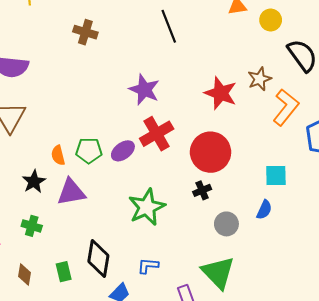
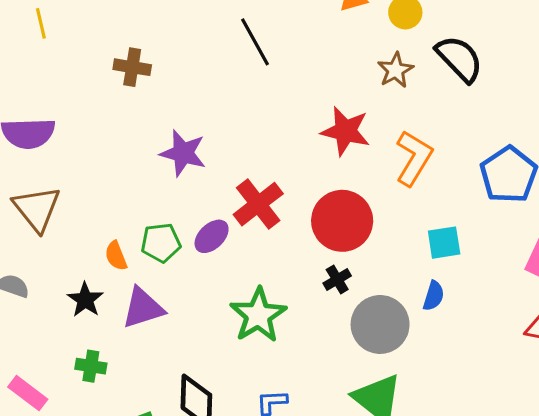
brown star: (259, 79) -> (395, 70), moved
purple star: (144, 90) -> (183, 153), moved
orange L-shape: (286, 107) -> (414, 158), moved
gray circle: (226, 224) -> (380, 324), size x1.6

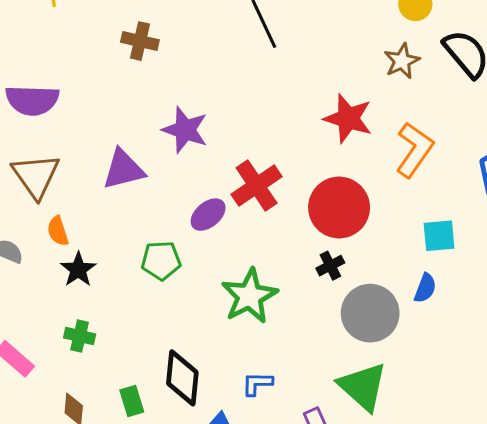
green pentagon: (161, 243) -> (161, 261), moved
orange semicircle: (116, 256) -> (58, 231), moved
purple triangle: (143, 308) -> (124, 169), moved

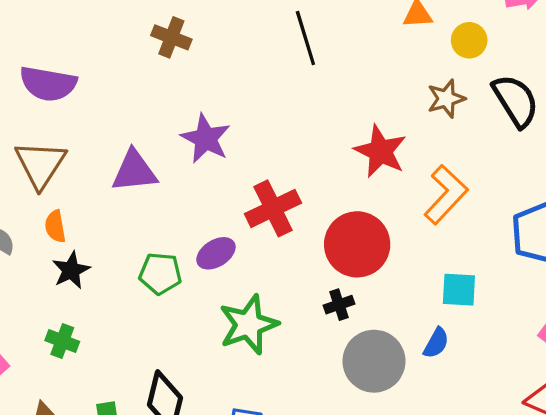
purple ellipse: (208, 215) -> (216, 253), moved

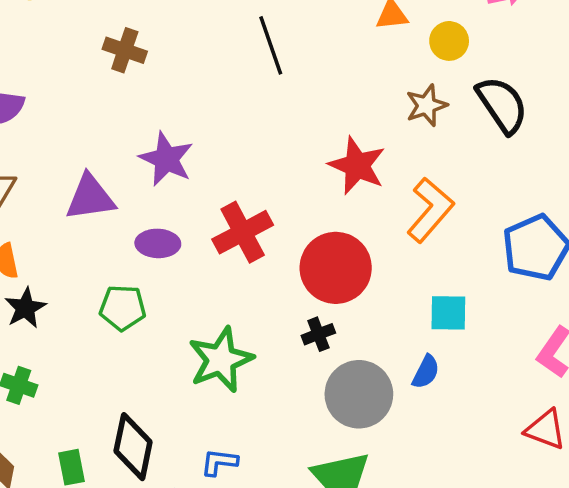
purple ellipse: (216, 253) -> (158, 243), moved, turned 36

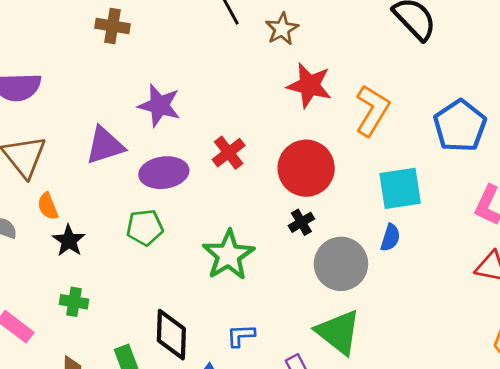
brown star: (426, 105) -> (282, 29), moved
red cross: (243, 232) -> (229, 153), size x0.7
purple ellipse: (158, 243) -> (164, 173), size x1.4
cyan square: (448, 313) -> (400, 188), size x1.4

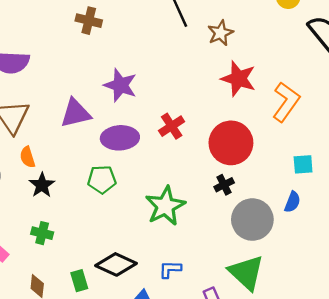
cyan square: (400, 188) -> (303, 164), size x0.6
black diamond: (171, 335) -> (116, 264), turned -72

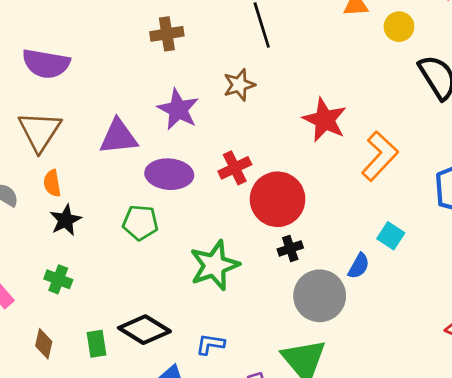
brown cross: (89, 21) -> (167, 34), moved, turned -30
brown star: (220, 33) -> (239, 85), moved
red circle: (231, 143) -> (278, 199), moved
cyan square: (303, 164) -> (391, 236), turned 30
blue semicircle: (292, 202) -> (359, 266), moved

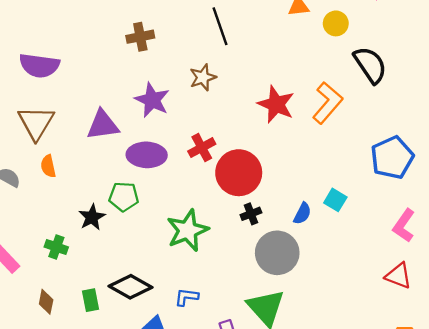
orange L-shape: (380, 156) -> (327, 103), moved
black star: (66, 220) -> (92, 217), moved
blue semicircle: (359, 266) -> (302, 213), moved

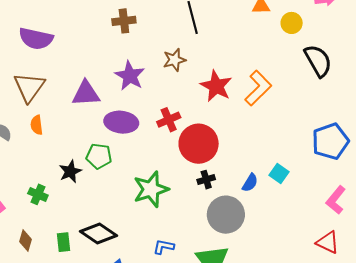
orange L-shape: (327, 103) -> (258, 88), moved
red star: (276, 104) -> (216, 86), moved
blue L-shape: (186, 297) -> (164, 247), moved

